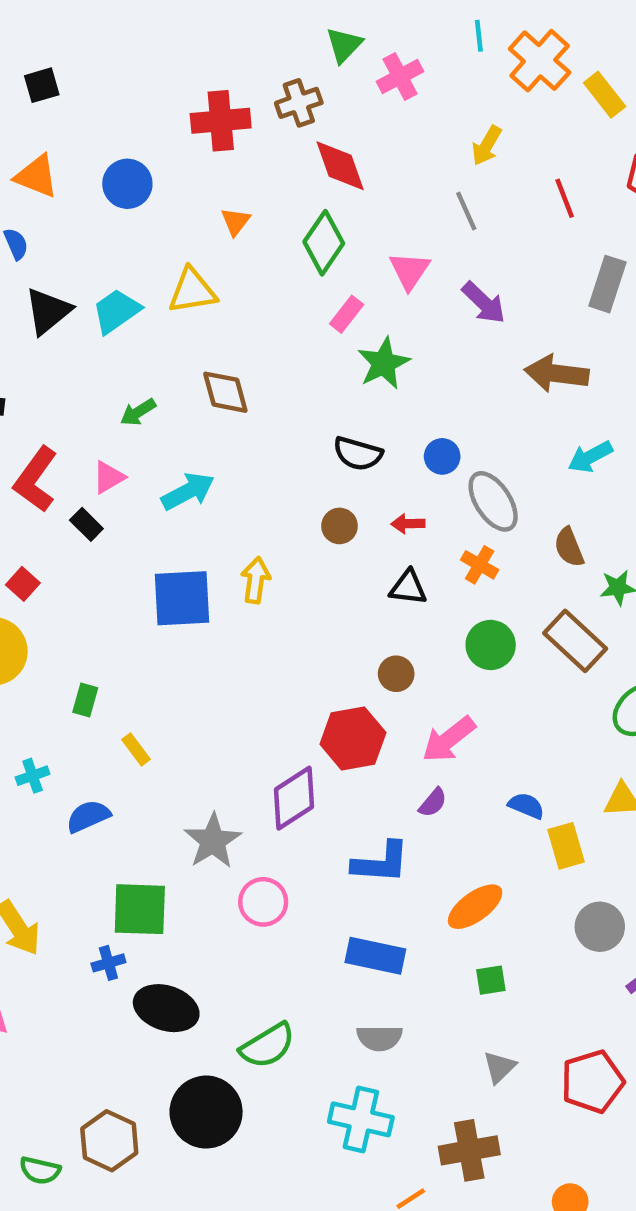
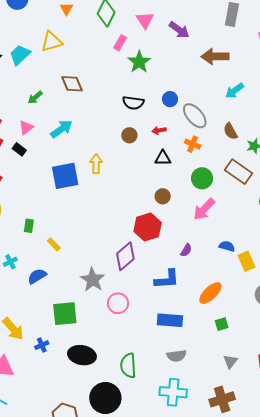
pink arrow: (449, 739) -> (204, 209), moved
blue cross: (108, 963) -> (42, 345), moved
green semicircle: (268, 1046) -> (128, 366), turned 125

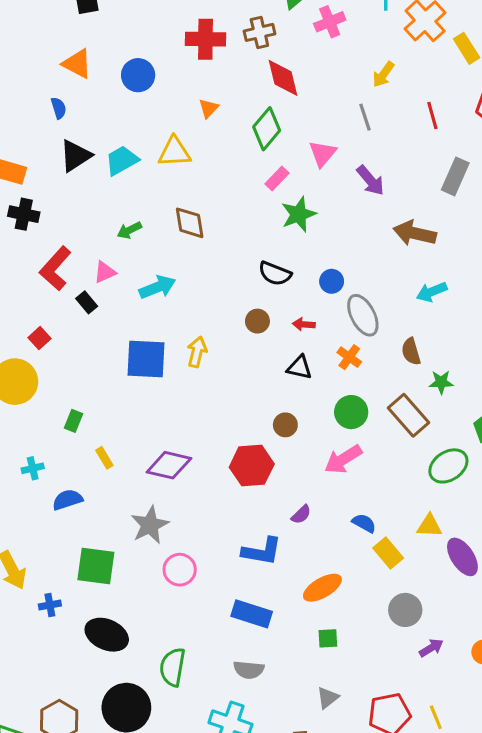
purple diamond: (125, 256) -> (169, 465), moved, turned 40
yellow rectangle: (246, 261) -> (388, 553), turned -30

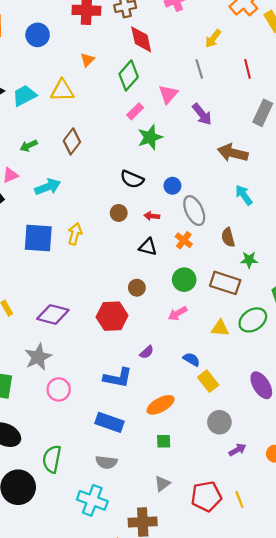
brown diamond: (190, 223) -> (72, 141), turned 45
cyan arrow: (432, 292) -> (244, 195), turned 75
brown rectangle: (409, 415) -> (225, 283), turned -32
pink arrow: (343, 459) -> (178, 313), size x0.7
yellow triangle: (429, 526) -> (220, 328), moved

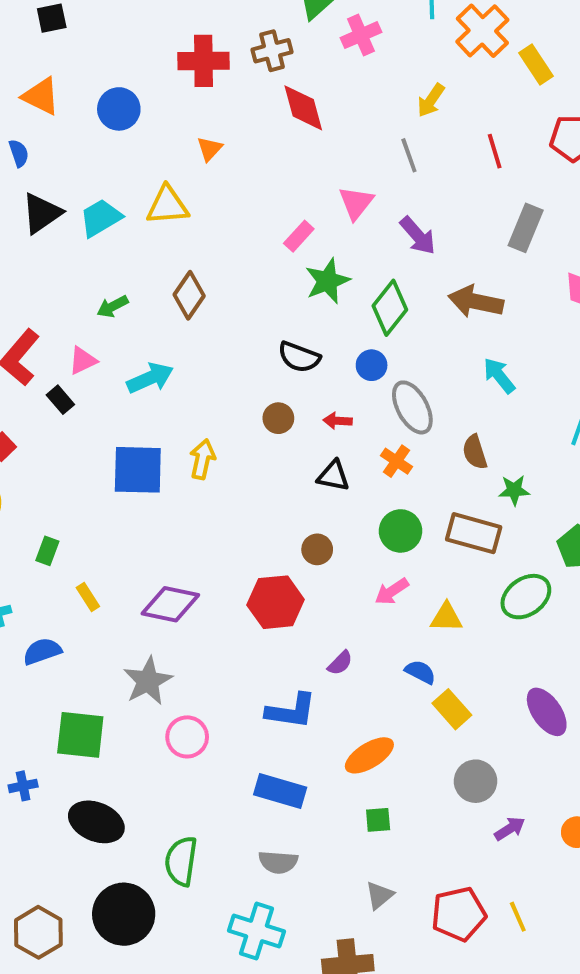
green diamond: (129, 75) -> (390, 308), moved
yellow triangle: (220, 328) -> (446, 617), moved

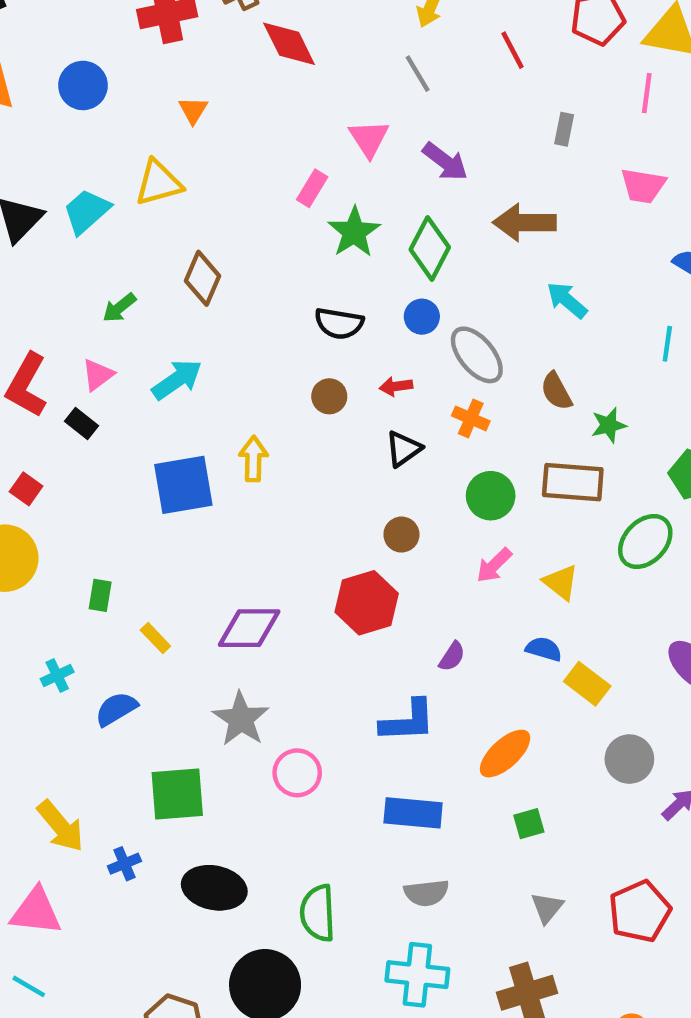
gray rectangle: (526, 228) -> (564, 129), size x0.6
black triangle: (333, 476) -> (403, 449), turned -36
yellow triangle: (446, 617) -> (561, 582), turned 48

